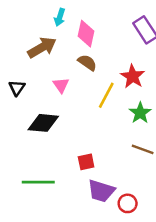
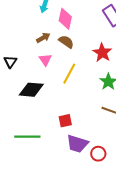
brown arrow: (42, 47) -> (43, 38), moved, size x0.6
yellow line: (106, 95) -> (69, 74), moved

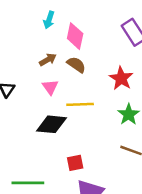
yellow line: (69, 74) -> (80, 104), turned 60
black diamond: (31, 90) -> (51, 124), moved

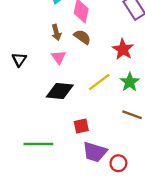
brown arrow: (48, 60) -> (56, 32), turned 105
yellow line: (80, 104) -> (99, 82), moved, turned -35

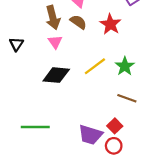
brown arrow: (56, 32) -> (53, 18), size x1.5
red star: (123, 49) -> (110, 24), moved
red square: (81, 126) -> (115, 126), moved, turned -32

